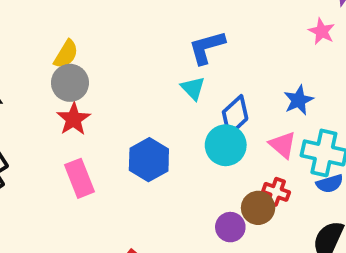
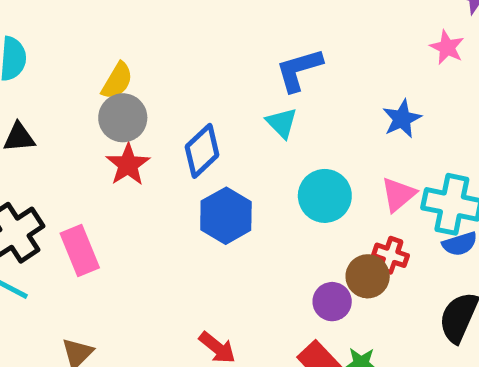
blue star: (299, 100) -> (402, 119), moved
blue diamond: (235, 115) -> (202, 151), moved
pink triangle: (283, 145) -> (398, 194), turned 40
pink rectangle: (79, 178) -> (80, 250), moved

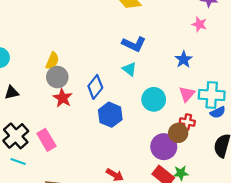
blue L-shape: (299, 70) -> (134, 44), turned -130
purple circle: (332, 302) -> (164, 147), size x1.5

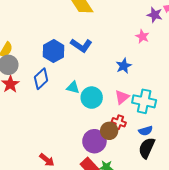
cyan triangle: (130, 69) -> (73, 87), moved, turned -32
blue semicircle: (218, 112) -> (146, 131), moved
blue hexagon: (110, 115) -> (54, 51), moved

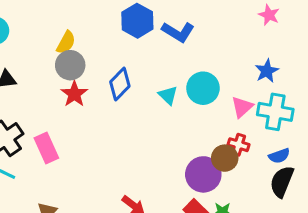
blue hexagon: (54, 51) -> (137, 21), moved
blue star: (124, 66) -> (267, 71), moved
cyan triangle: (73, 87) -> (168, 95), turned 32
cyan circle: (92, 98) -> (203, 88), moved

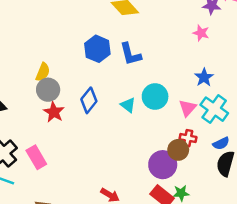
blue L-shape: (178, 32) -> (130, 54), turned 50
cyan cross: (275, 112) -> (214, 109), turned 32

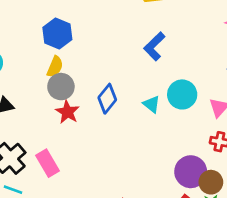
blue hexagon: (97, 49) -> (57, 33), moved
blue L-shape: (130, 54) -> (154, 46), turned 60
brown circle: (178, 150) -> (211, 182), moved

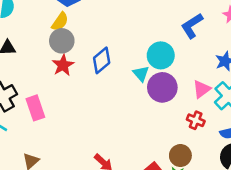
blue L-shape: (154, 46) -> (192, 26), moved
cyan circle: (182, 94) -> (161, 55), moved
purple circle: (191, 172) -> (162, 87), moved

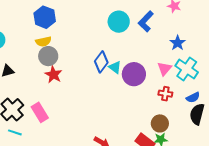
yellow semicircle: (60, 22) -> (43, 42), turned 56
cyan circle: (161, 55) -> (119, 22), moved
blue diamond: (102, 60) -> (101, 62), moved

